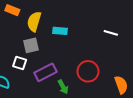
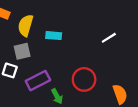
white line: (111, 33) -> (109, 38), turned -48

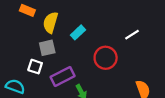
cyan rectangle: (54, 36) -> (78, 32), turned -48
red circle: (84, 79) -> (106, 58), moved

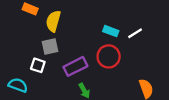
cyan rectangle: (78, 32) -> (111, 31), moved, turned 64
purple rectangle: (63, 76) -> (75, 66), moved

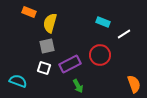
cyan rectangle: (111, 31) -> (103, 22), moved
white square: (38, 65) -> (44, 68), moved

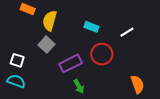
cyan rectangle: (103, 22) -> (91, 27), moved
gray square: (47, 46) -> (46, 45), turned -35
white square: (44, 68) -> (17, 60), moved

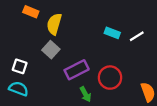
cyan rectangle: (91, 27) -> (112, 33), moved
red circle: (102, 54) -> (110, 78), moved

